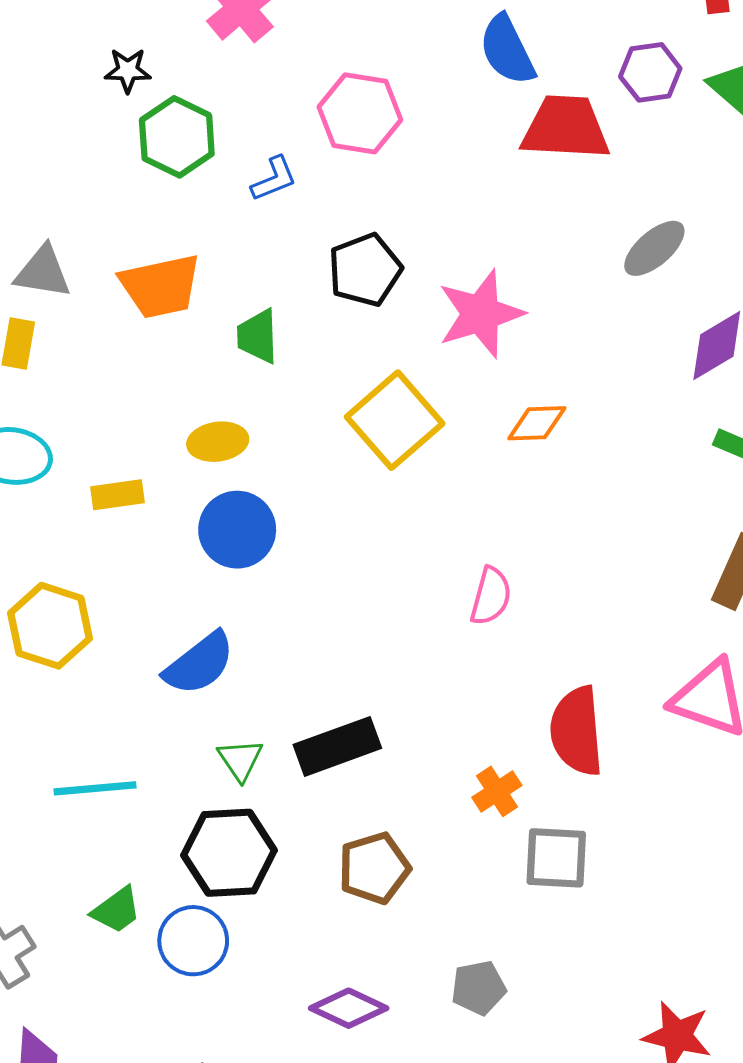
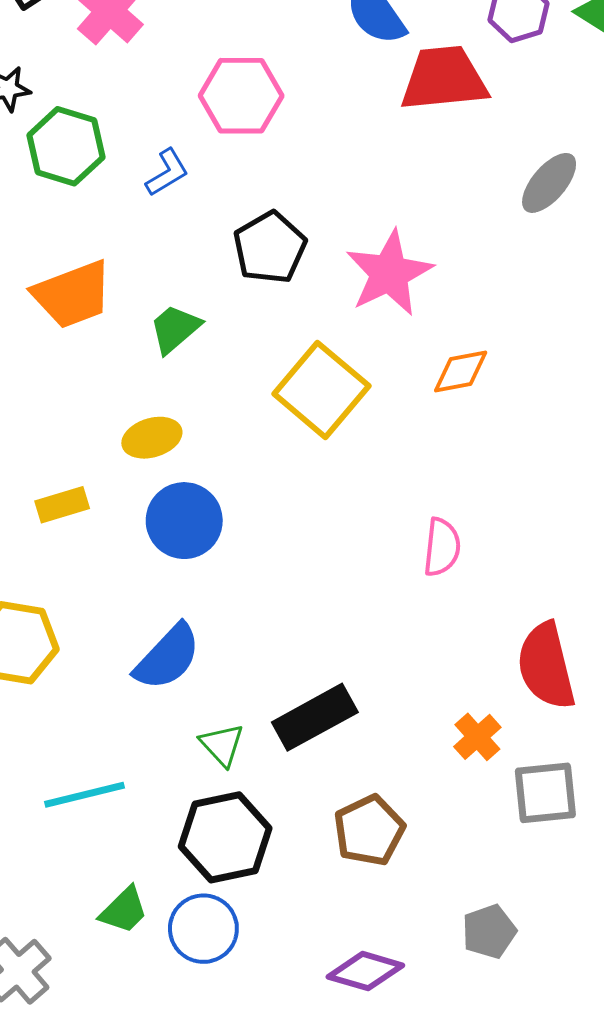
green trapezoid: (258, 336) -> (175, 329), turned 60

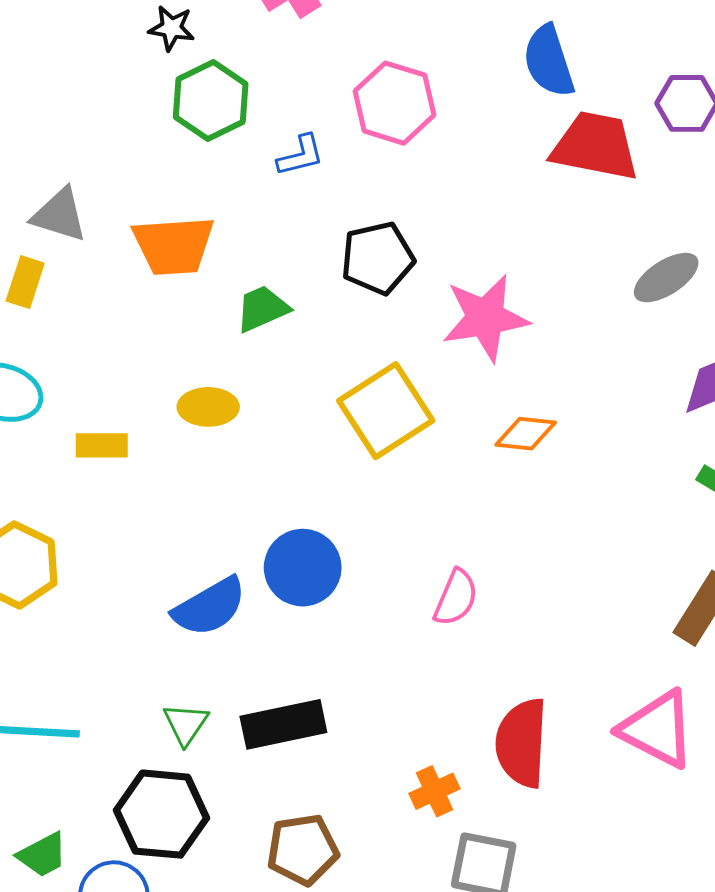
blue circle: (184, 521) -> (303, 568), moved
blue semicircle: (168, 657) -> (210, 607), moved

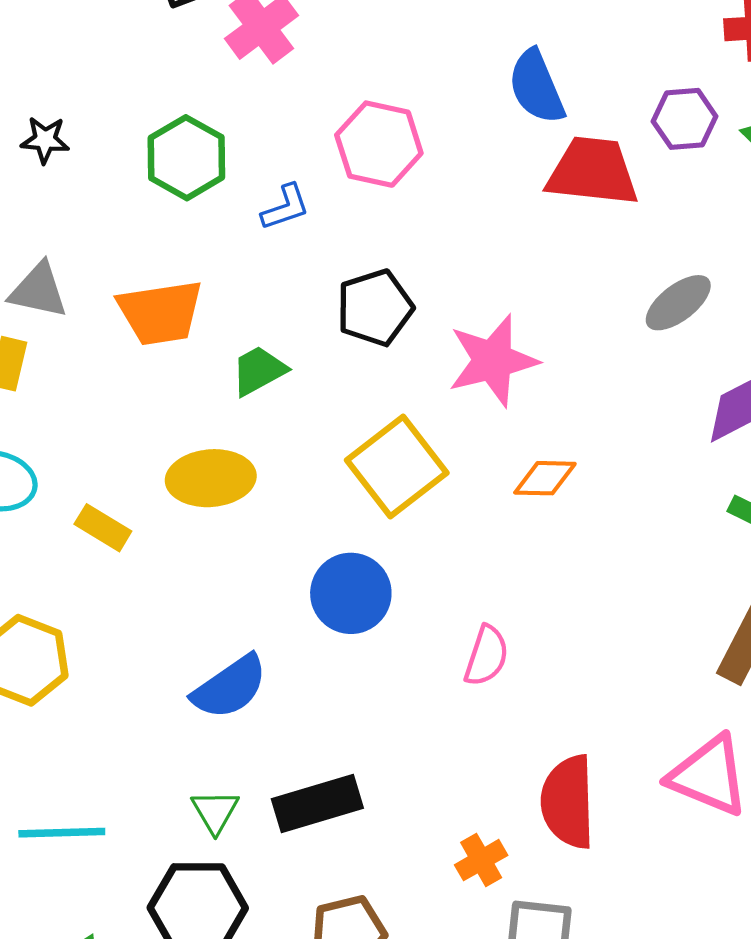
black star: (171, 28) -> (45, 140), moved
yellow ellipse: (208, 407) -> (211, 478), size x1.4
yellow rectangle: (102, 445) -> (103, 528), turned 36
blue circle: (303, 568) -> (351, 593), moved

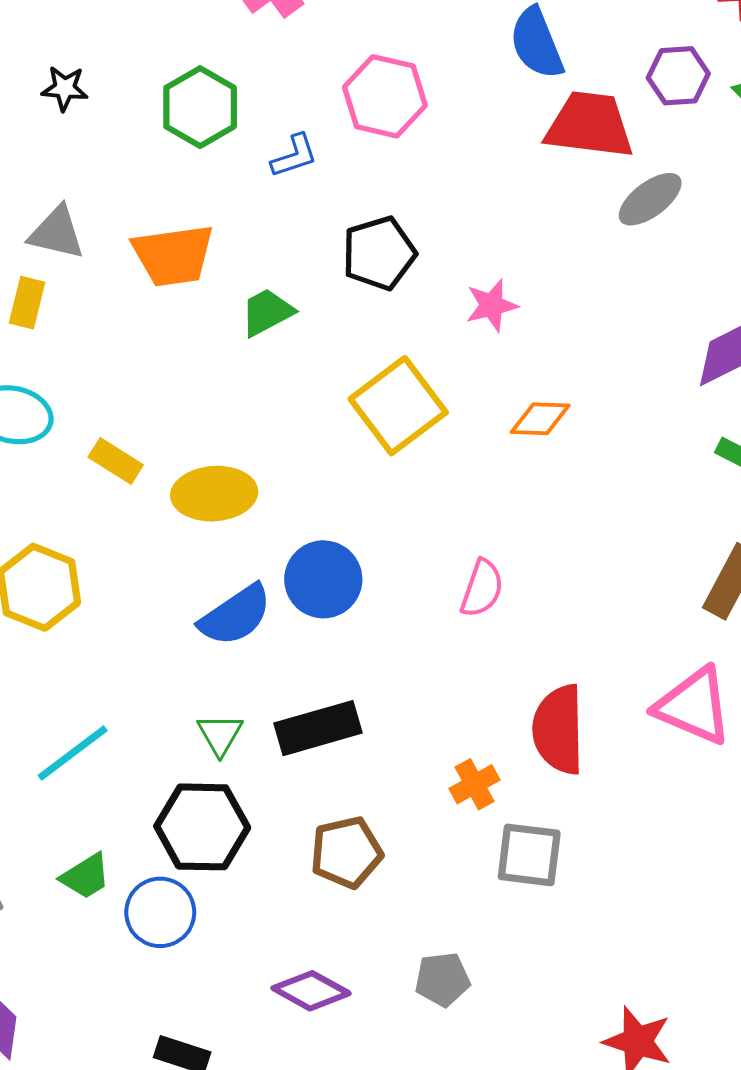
gray ellipse: (678, 303) -> (650, 199), moved
pink star: (493, 361) -> (492, 305), size x0.6
yellow ellipse: (211, 478) -> (214, 494), moved
blue circle: (351, 593) -> (323, 579), moved
cyan line: (62, 833) -> (73, 753), turned -36

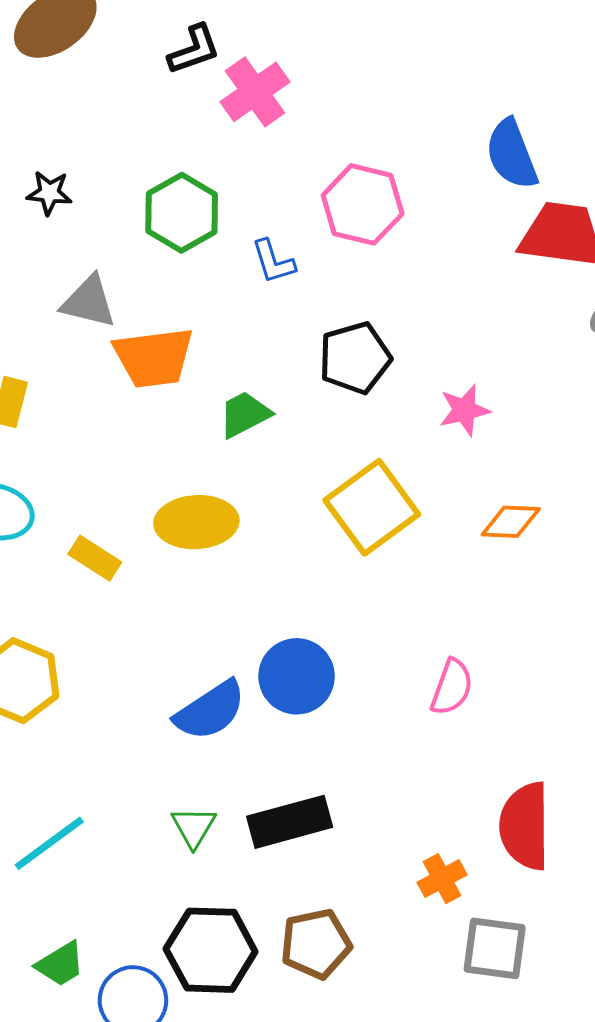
blue L-shape: (294, 156) -> (273, 262), turned 90
gray triangle: (57, 233) -> (89, 302), moved
yellow ellipse: (214, 494) -> (196, 522), moved
black hexagon: (202, 827) -> (211, 950), moved

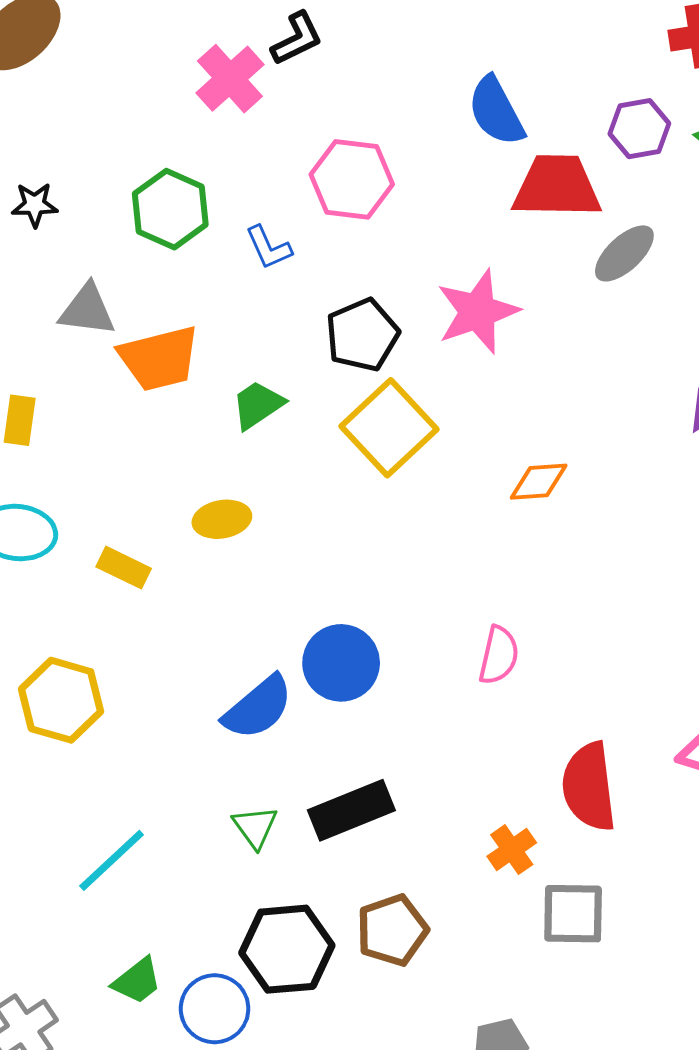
black L-shape: (194, 50) -> (297, 39), moved
pink star: (464, 410) -> (478, 312), moved, size x1.6
yellow square: (372, 507) -> (389, 428), moved
yellow ellipse: (196, 522) -> (222, 519), size x0.7

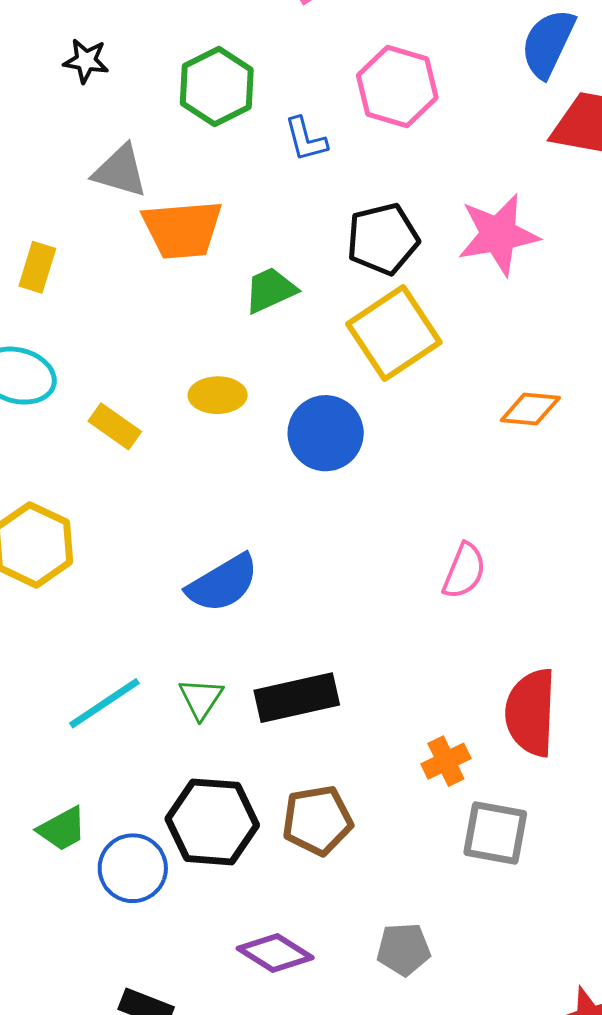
blue semicircle: (496, 111) -> (548, 43), turned 44
blue circle: (341, 663) -> (326, 433), moved
cyan line: (112, 860) -> (104, 703), moved

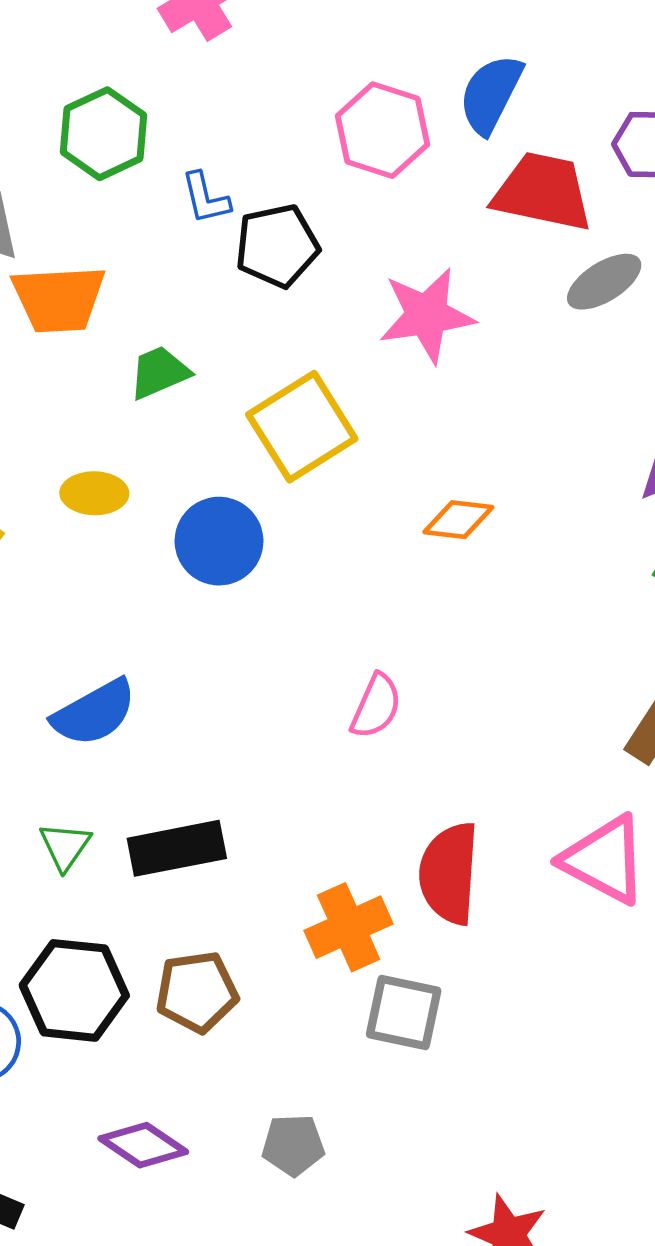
pink hexagon: (397, 86) -> (382, 130), moved
black pentagon: (383, 239) -> (277, 246), moved
orange cross: (446, 761) -> (349, 927), size x1.5

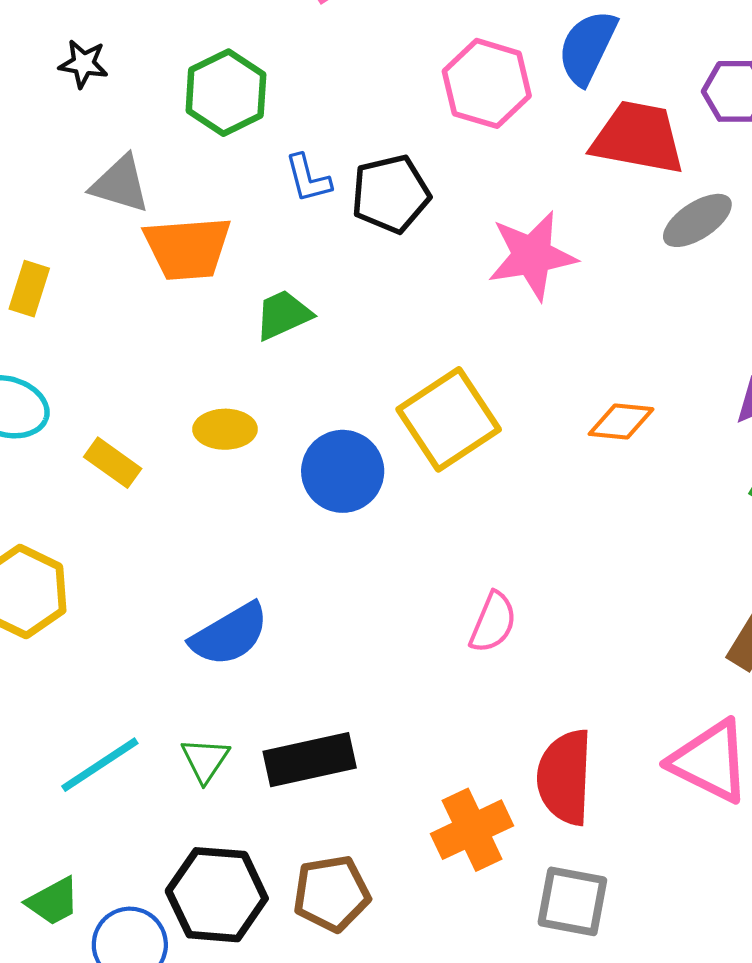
blue L-shape: (205, 198) -> (308, 178), moved
yellow square: (302, 427) -> (449, 419), moved
orange diamond: (458, 520) -> (621, 422), moved
gray square: (404, 1012) -> (572, 901), moved

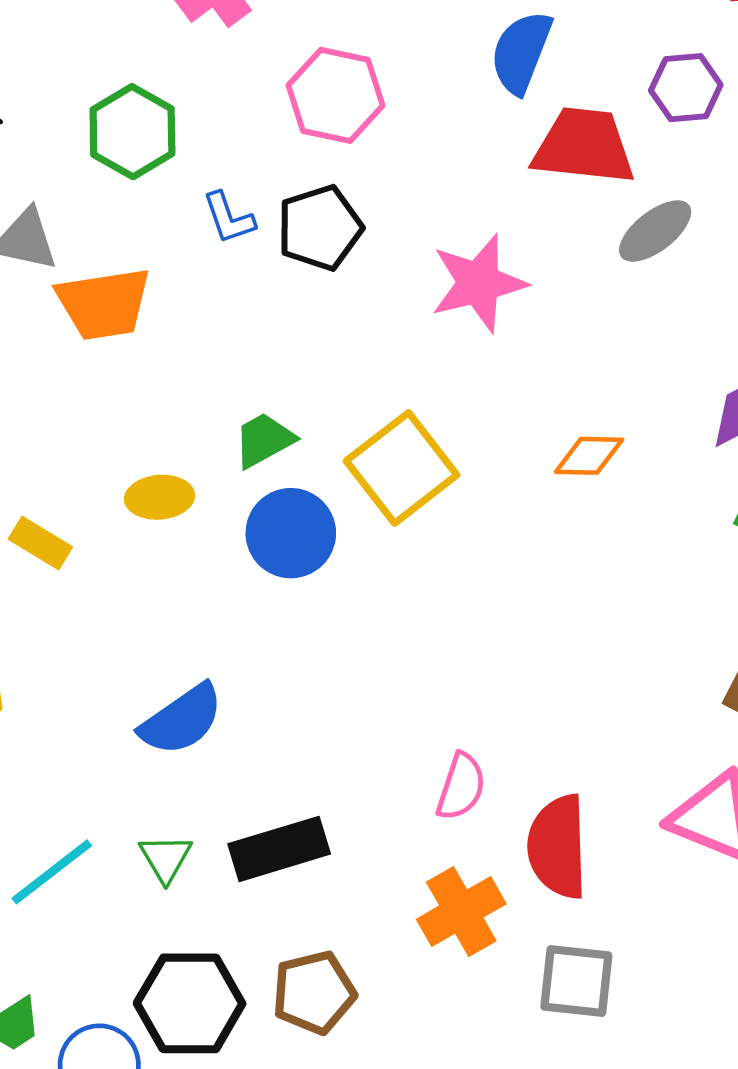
pink hexagon: (487, 83) -> (336, 95), moved
green trapezoid: (283, 315) -> (264, 440), moved
pink semicircle: (493, 622) -> (461, 787), moved

